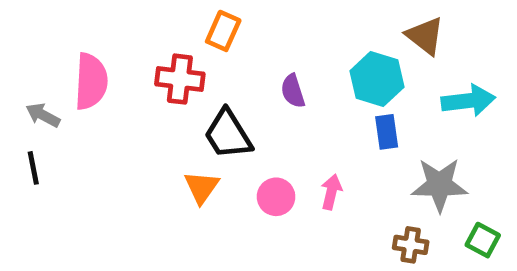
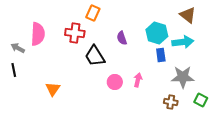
brown triangle: (425, 36) -> (188, 15), moved
cyan arrow: (468, 101) -> (183, 42), moved
orange triangle: (202, 187) -> (53, 89), moved

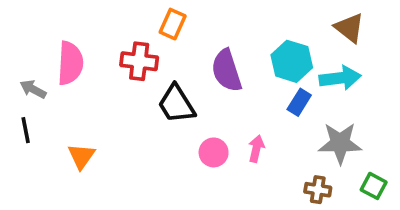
purple semicircle: (122, 38) -> (227, 71), size x1.6
blue rectangle: (161, 55) -> (299, 102), turned 40
orange triangle: (53, 89) -> (81, 156), moved

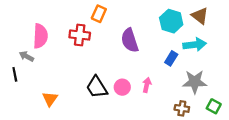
cyan hexagon: (292, 61) -> (171, 21), moved
gray arrow: (33, 89) -> (27, 56), moved
black trapezoid: (176, 104) -> (97, 87), moved
orange triangle: (81, 156) -> (50, 99), moved

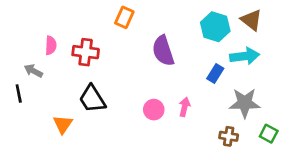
red cross: (80, 35) -> (86, 52), moved
pink semicircle: (40, 36) -> (51, 45), size x0.6
black trapezoid: (97, 87) -> (92, 99), moved

